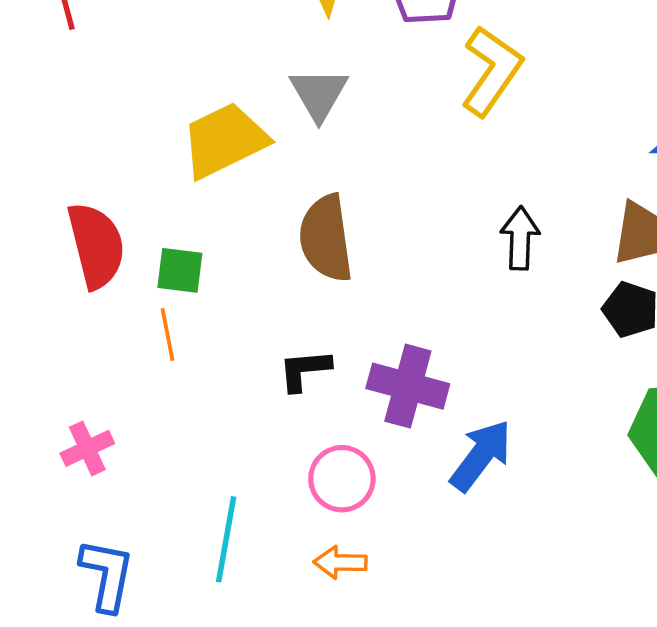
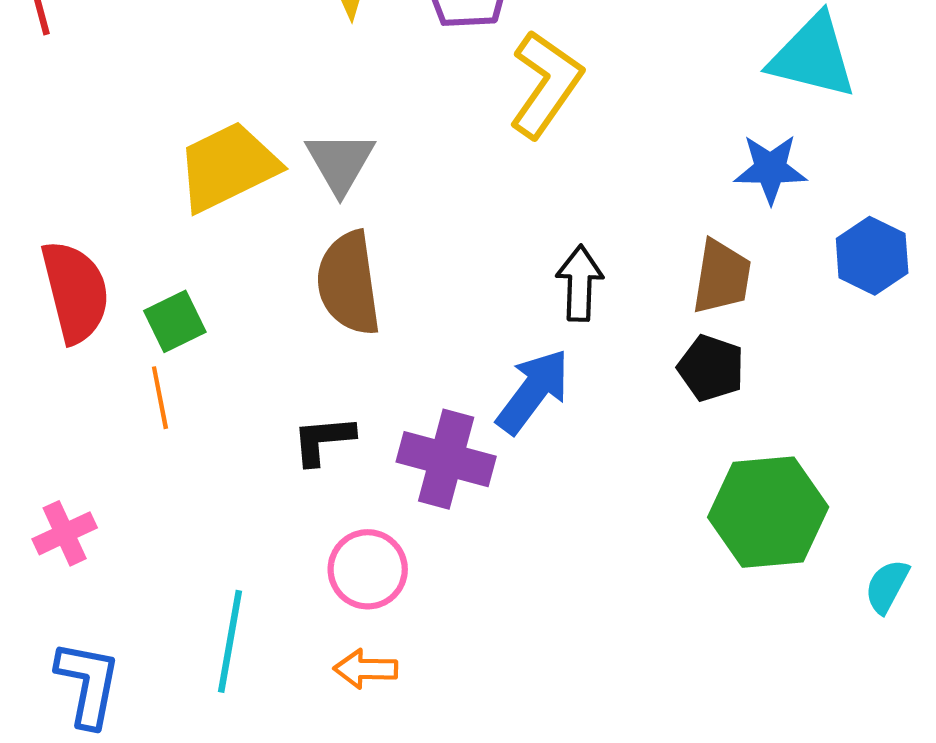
gray triangle: (319, 94) -> (340, 162), moved
green square: (180, 270) -> (175, 321), turned -33
blue arrow: (481, 456) -> (533, 391), moved

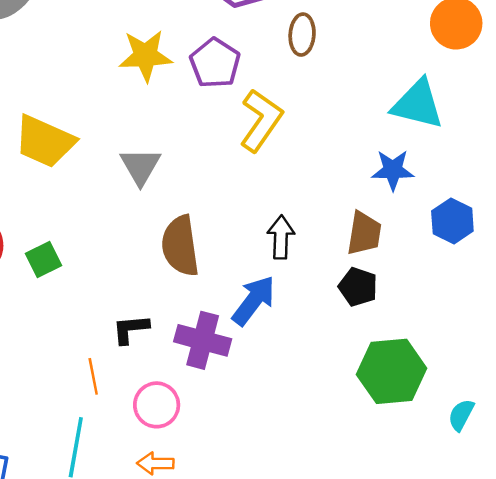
yellow trapezoid: (228, 167) -> (45, 141), moved, turned -130
brown semicircle: (349, 283) -> (180, 246), moved
orange line: (160, 398) -> (93, 376), moved

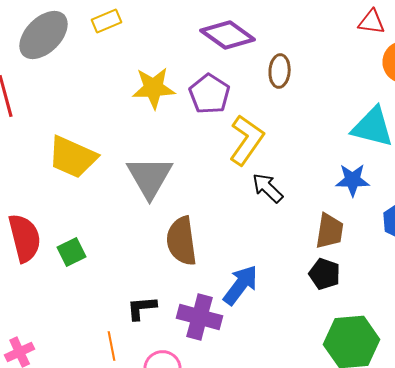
gray triangle: (140, 166) -> (150, 177), size x1.4
black arrow: (281, 237) -> (268, 188), moved, turned -48

